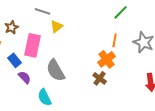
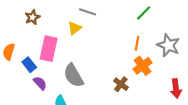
gray line: (43, 11) -> (87, 12), moved
brown star: (12, 27) -> (32, 17), moved
orange cross: (107, 59) -> (143, 66), moved

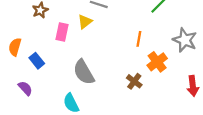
orange line: (137, 43) -> (139, 39), moved
pink rectangle: (49, 49) -> (62, 32), moved, size x0.7
purple semicircle: (40, 83) -> (25, 88), moved

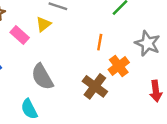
pink rectangle: (62, 32) -> (20, 35), turned -60
brown cross: (134, 81) -> (95, 86), size x1.5

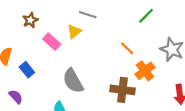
orange line: (100, 42) -> (127, 48), turned -56
brown cross: (95, 86) -> (122, 90), turned -30

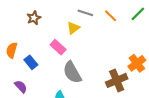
pink rectangle: (52, 42) -> (58, 47), moved
orange line: (127, 48) -> (111, 16), moved
brown cross: (122, 90) -> (117, 80), turned -30

